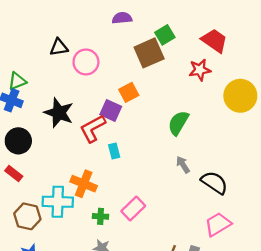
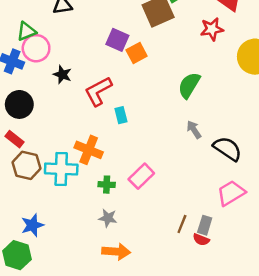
pink circle: (86, 62) -> (36, 48), moved
green triangle: (17, 81) -> (26, 31), moved
purple square: (111, 110) -> (117, 40), moved
black star: (59, 113) -> (62, 75), size x0.6
brown hexagon: (27, 216) -> (26, 165), moved

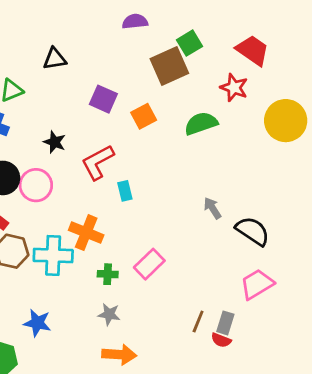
red star: (212, 29) -> (234, 88), turned 30
purple square: (117, 40) -> (103, 99), moved
pink circle: (36, 48) -> (36, 185), moved
green semicircle: (189, 85) -> (201, 123), moved, turned 40
blue star: (32, 225) -> (37, 323), moved, turned 30

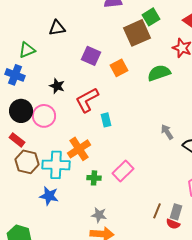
orange cross: (86, 233) -> (79, 149), turned 35
gray star: (109, 314) -> (99, 215), moved
blue star: (37, 323) -> (49, 196), moved

